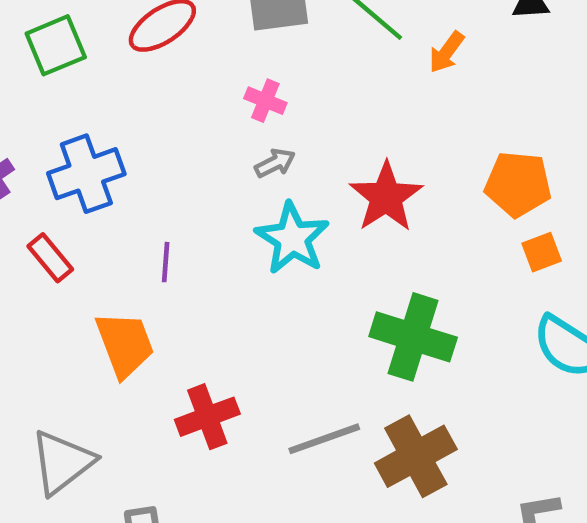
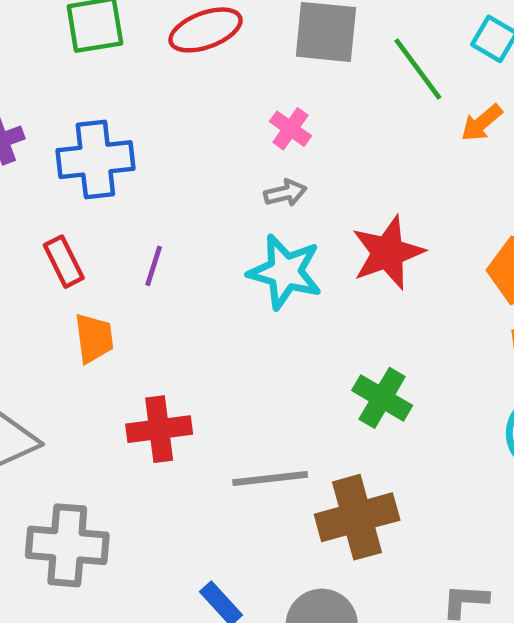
cyan star: (292, 238) -> (285, 272), turned -30
red rectangle: (50, 258) -> (64, 262), moved
green cross: (413, 337) -> (382, 398), size x0.7
orange trapezoid: (125, 344) -> (94, 338), size x0.7

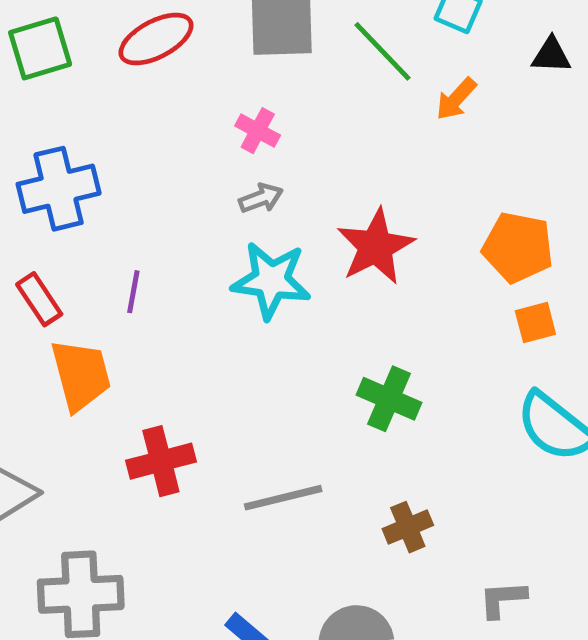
orange trapezoid: (94, 338) -> (81, 375), size x1.4
brown cross: (357, 517) -> (408, 527), moved, size x0.6

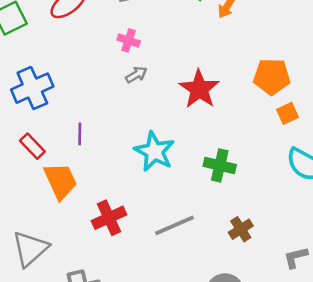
cyan star: (271, 280) -> (154, 151), moved, turned 30

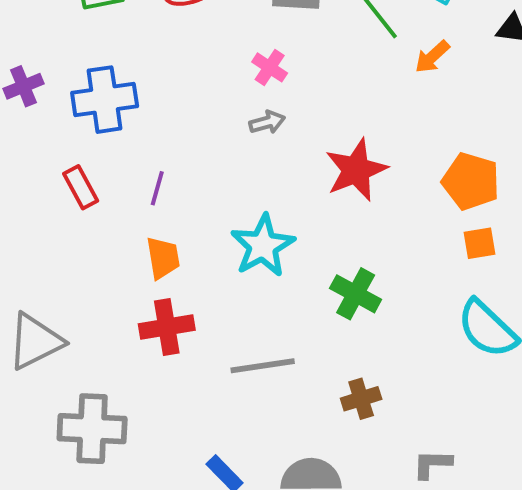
orange trapezoid: (60, 181) -> (163, 258), moved, size x0.7

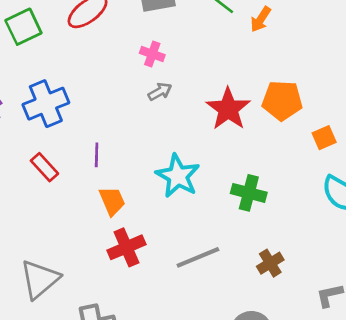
orange pentagon: (471, 181) -> (282, 100), moved

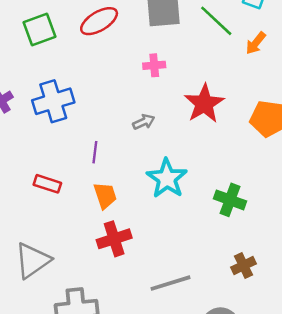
pink cross: (152, 54) -> (154, 65), turned -30
gray arrow: (160, 92) -> (144, 122), moved
red star: (228, 109) -> (204, 104), moved
red rectangle: (44, 167) -> (47, 184), moved, turned -35
gray line: (198, 257) -> (171, 283), moved

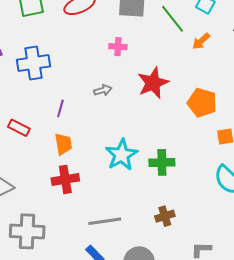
cyan star: (167, 178) -> (122, 155), moved
green cross: (230, 200) -> (162, 162), turned -30

